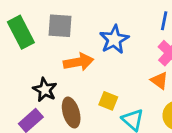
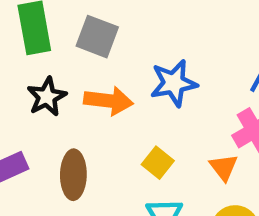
black star: (45, 90) -> (47, 97), moved
yellow square: (108, 101) -> (158, 163), moved

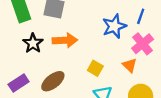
blue star: (174, 83) -> (114, 26), moved
brown ellipse: (73, 175) -> (53, 81), turned 60

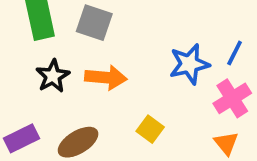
orange triangle: (130, 65) -> (226, 143), moved

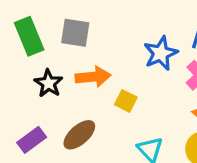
yellow square: (150, 129) -> (126, 101), moved

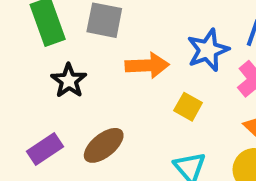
orange arrow: (93, 77) -> (147, 65), moved
yellow square: (126, 101) -> (188, 107), moved

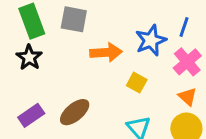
black star: (69, 81) -> (29, 57), moved

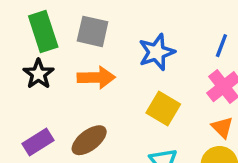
blue star: (151, 40) -> (157, 52), moved
orange arrow: (106, 52) -> (96, 77), moved
yellow square: (137, 83) -> (163, 109), size x1.4

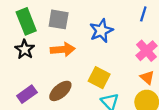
blue line: (221, 46) -> (143, 14), moved
yellow square: (163, 109) -> (99, 78), moved

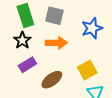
yellow square: (99, 78) -> (87, 70), turned 30
purple rectangle: (27, 94) -> (27, 65), moved

